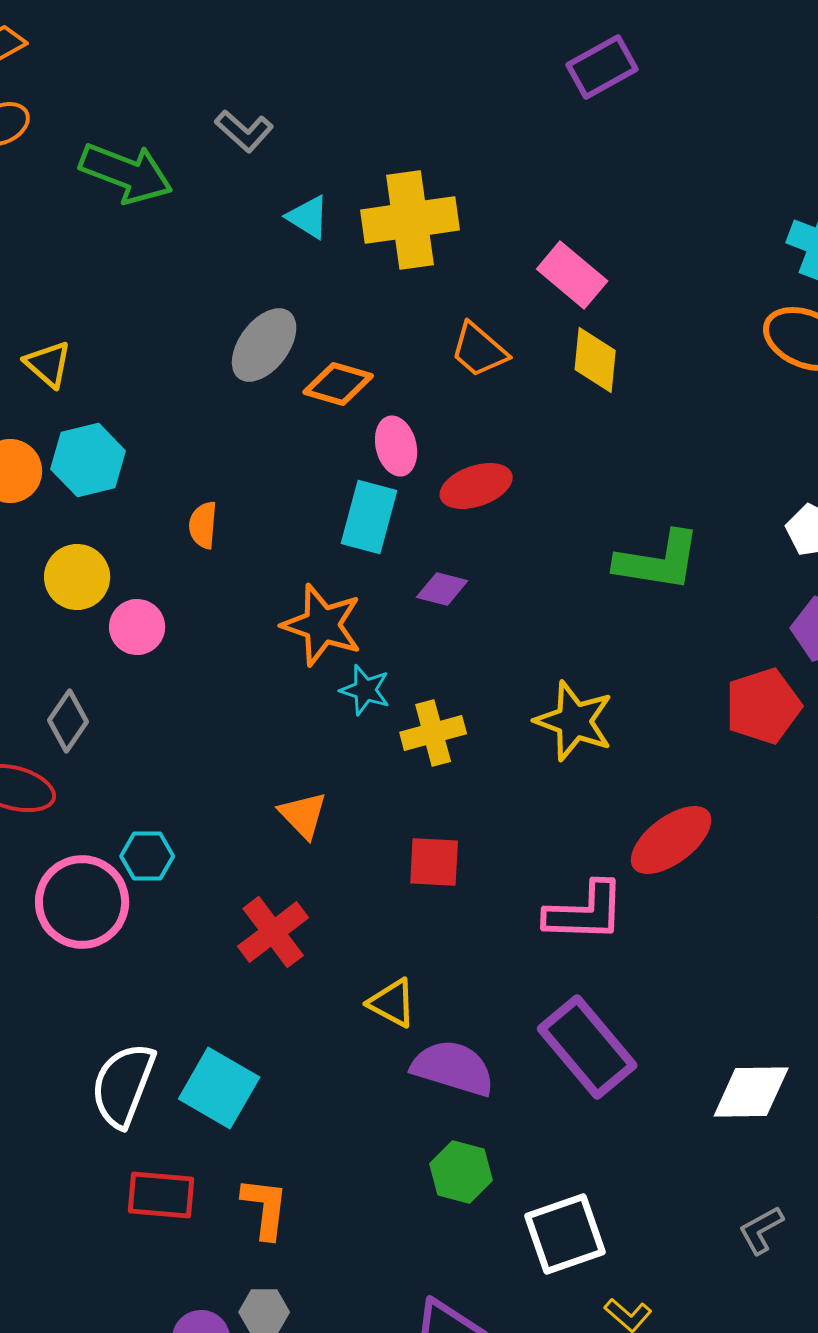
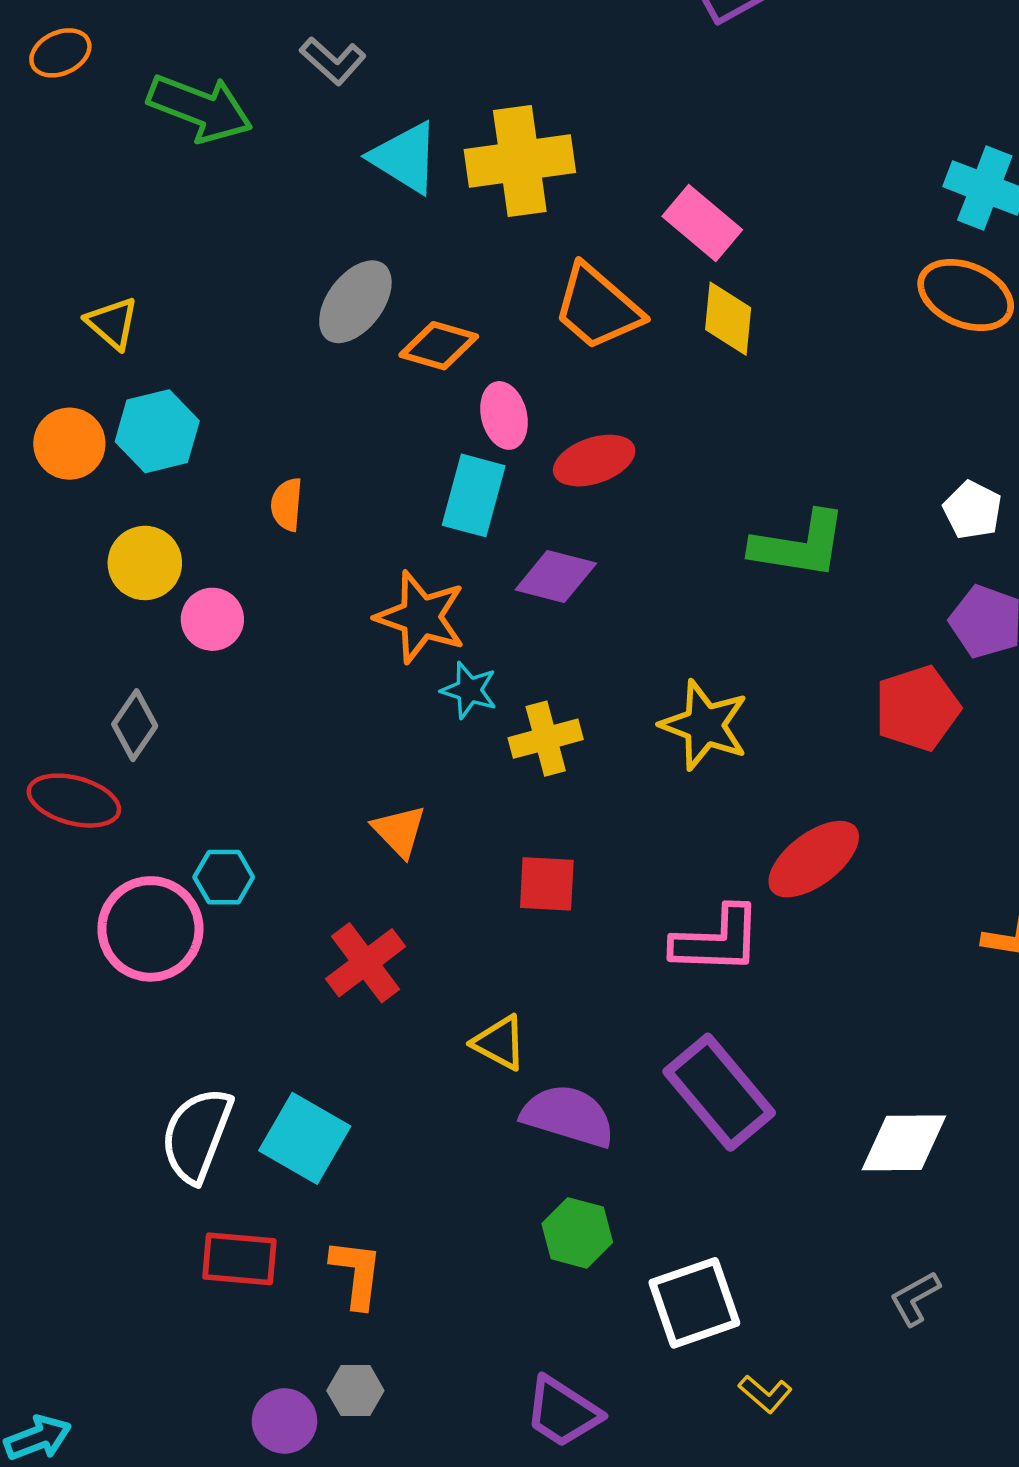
cyan triangle: (308, 217) -> (405, 158), size x1.5
orange trapezoid: (479, 350) -> (597, 307), size x1.4
purple diamond: (442, 589) -> (556, 576), size x1.4

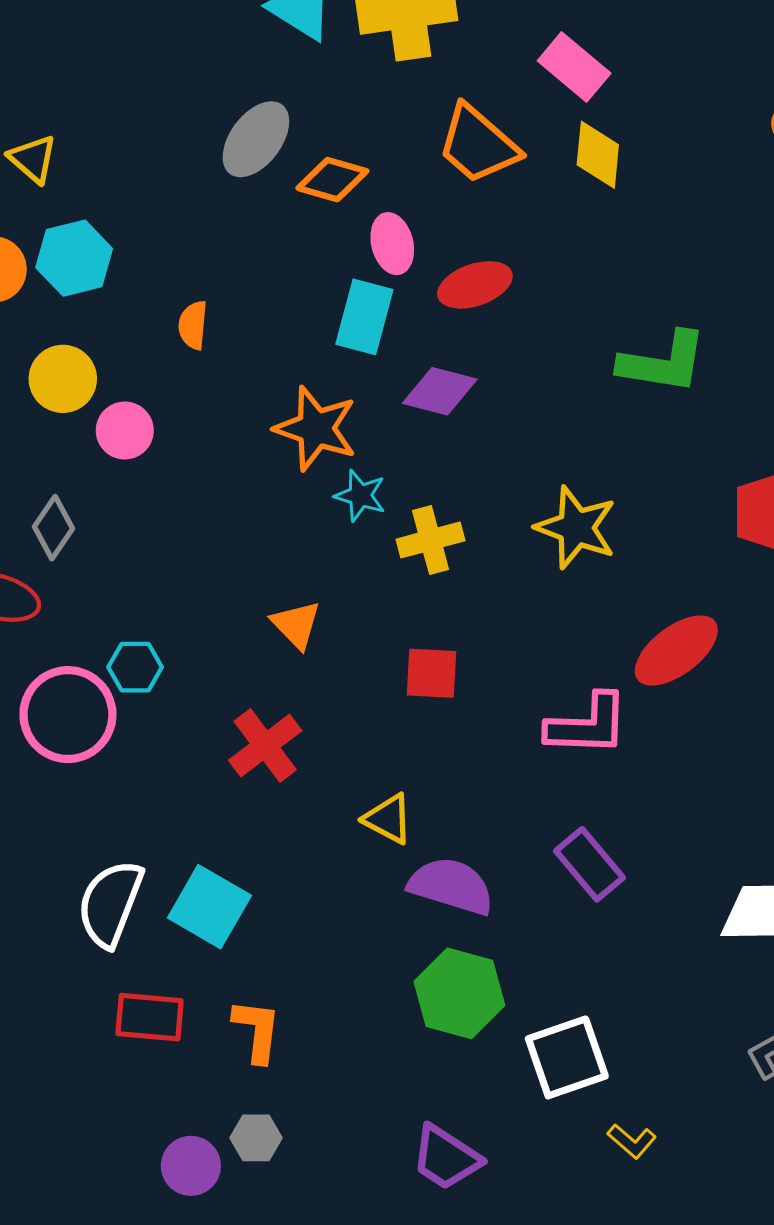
purple rectangle: (719, 1092) -> (590, 864), size x0.7
green hexagon: (577, 1233) -> (459, 993), size x1.4

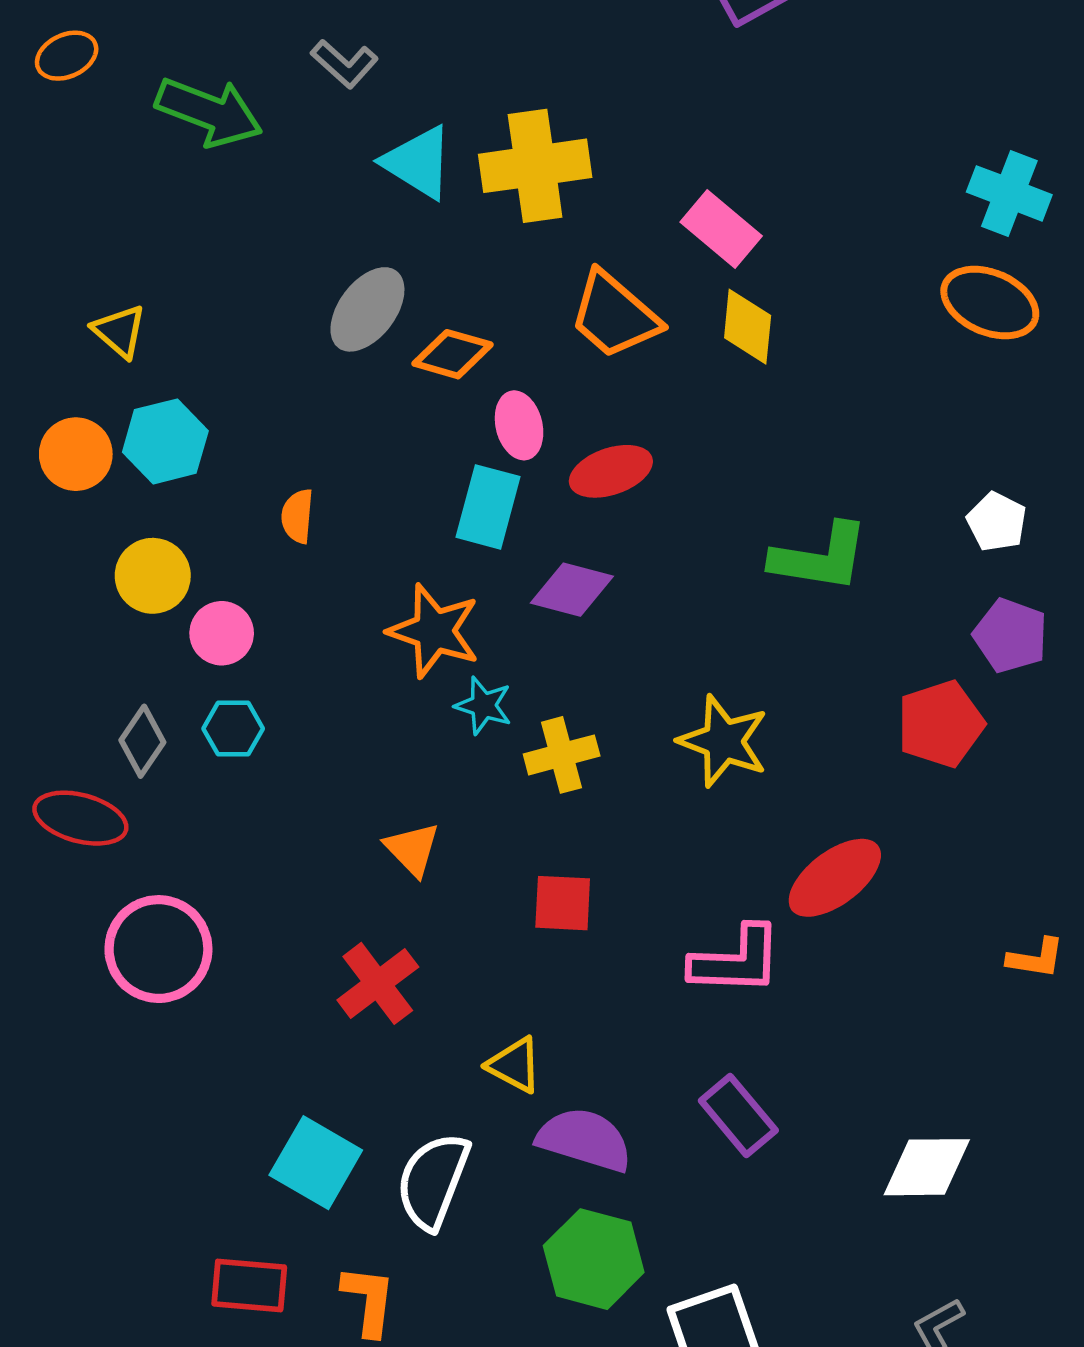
cyan hexagon: (135, 667) -> (233, 729), moved
white semicircle: (110, 904) -> (433, 1181), moved

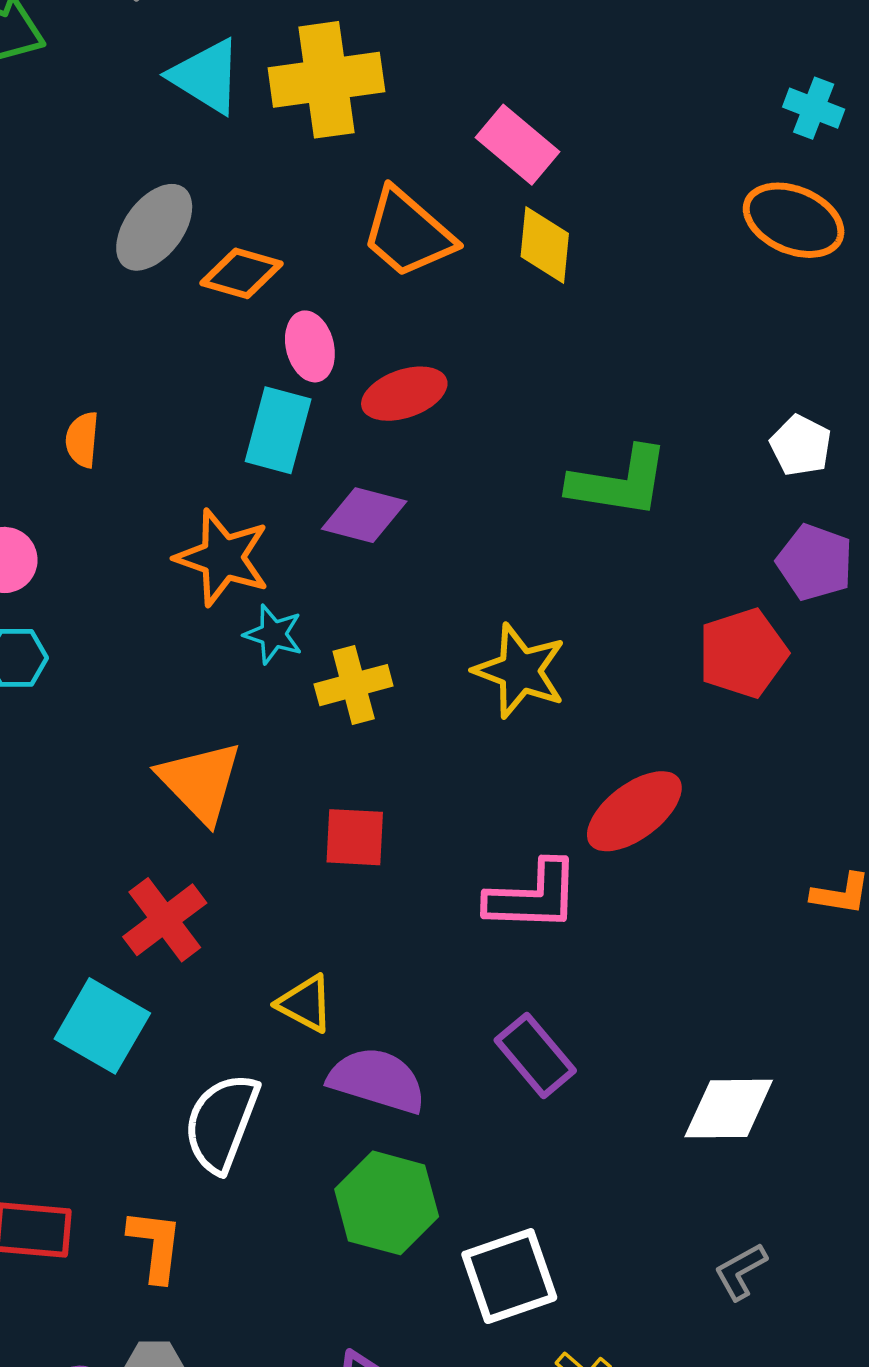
cyan cross: (1009, 193) -> (814, 108), size x0.7
orange triangle: (412, 849) -> (200, 782), size x1.5
cyan square: (316, 1163) -> (102, 1026), moved

